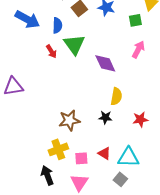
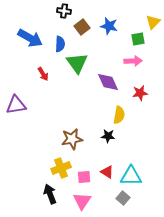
pink arrow: (138, 49) -> (133, 61), moved, turned 60
red arrow: (51, 51) -> (43, 74), moved
red star: (140, 119) -> (140, 93), moved

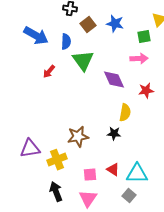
red arrow: (43, 74) -> (49, 72), turned 72
purple triangle: (16, 105) -> (30, 149), moved
yellow cross: (61, 168) -> (57, 160), moved

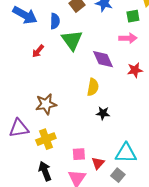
yellow semicircle: (125, 113) -> (93, 87), moved
brown star: (78, 137) -> (46, 104), moved
red triangle: (113, 170) -> (98, 163), moved, turned 40

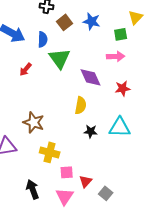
brown star: (46, 104) -> (34, 122), turned 30
yellow cross: (46, 139) -> (50, 152), moved, turned 36
cyan triangle: (126, 153) -> (120, 127), moved

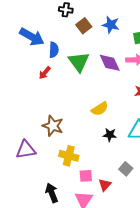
blue semicircle: (43, 39) -> (54, 50), moved
purple diamond: (91, 77) -> (110, 63), moved
yellow semicircle: (81, 105) -> (100, 109), turned 48
gray square: (106, 193) -> (126, 169), moved

